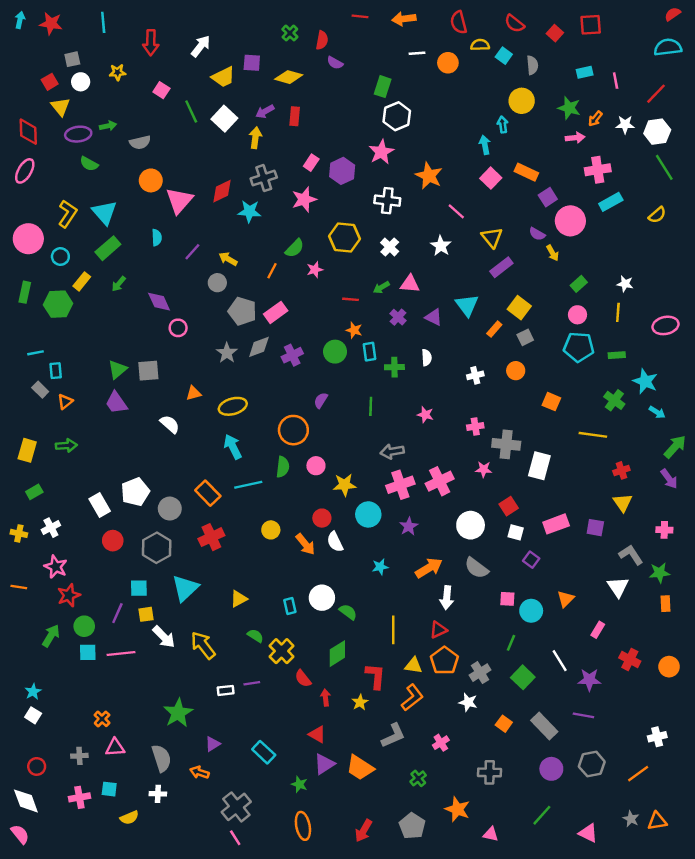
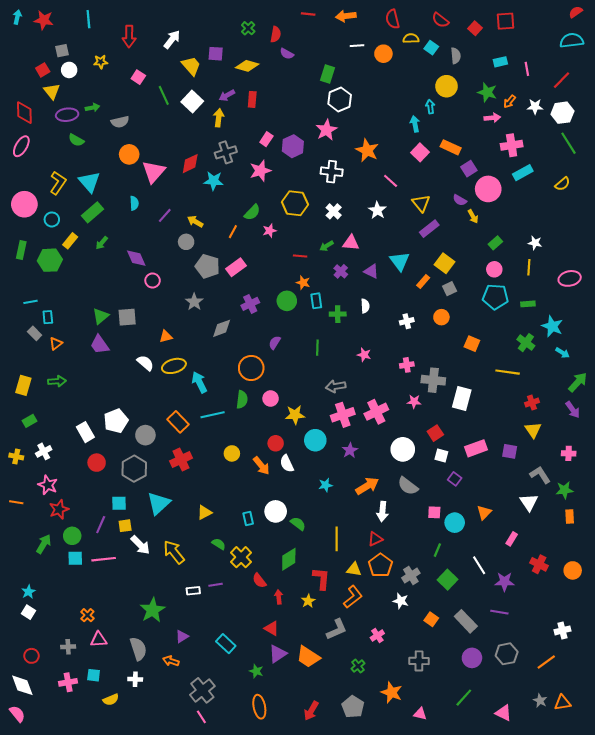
yellow trapezoid: (223, 77) -> (191, 66), turned -105
gray diamond: (259, 347) -> (222, 328), moved
yellow ellipse: (233, 406) -> (174, 366), moved

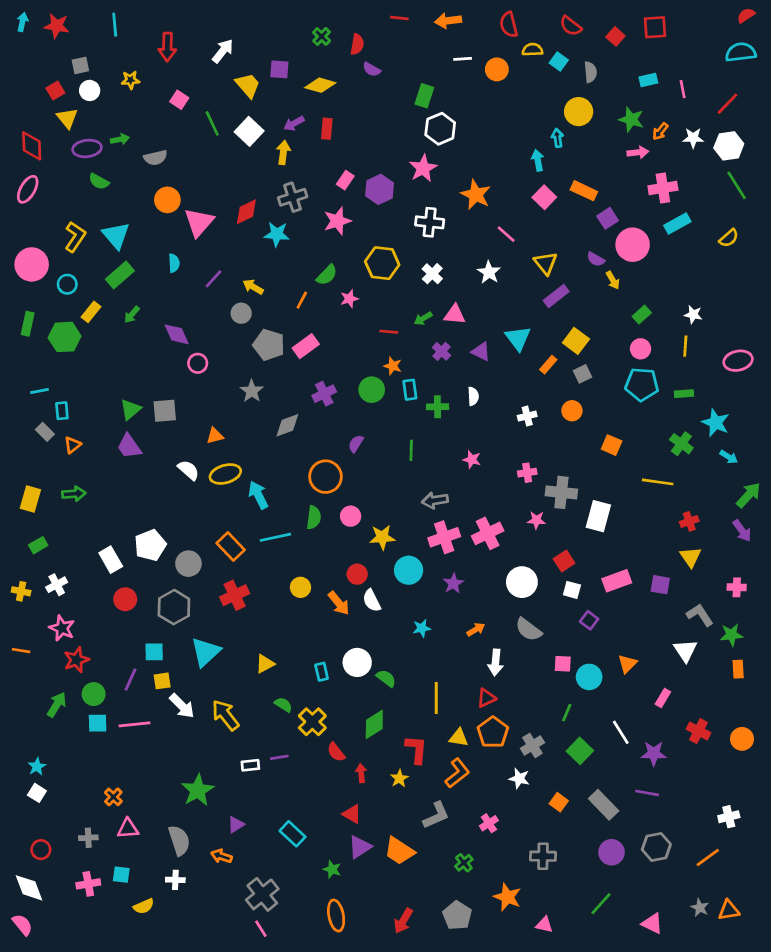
orange arrow: (367, 486) -> (476, 630), size x0.6

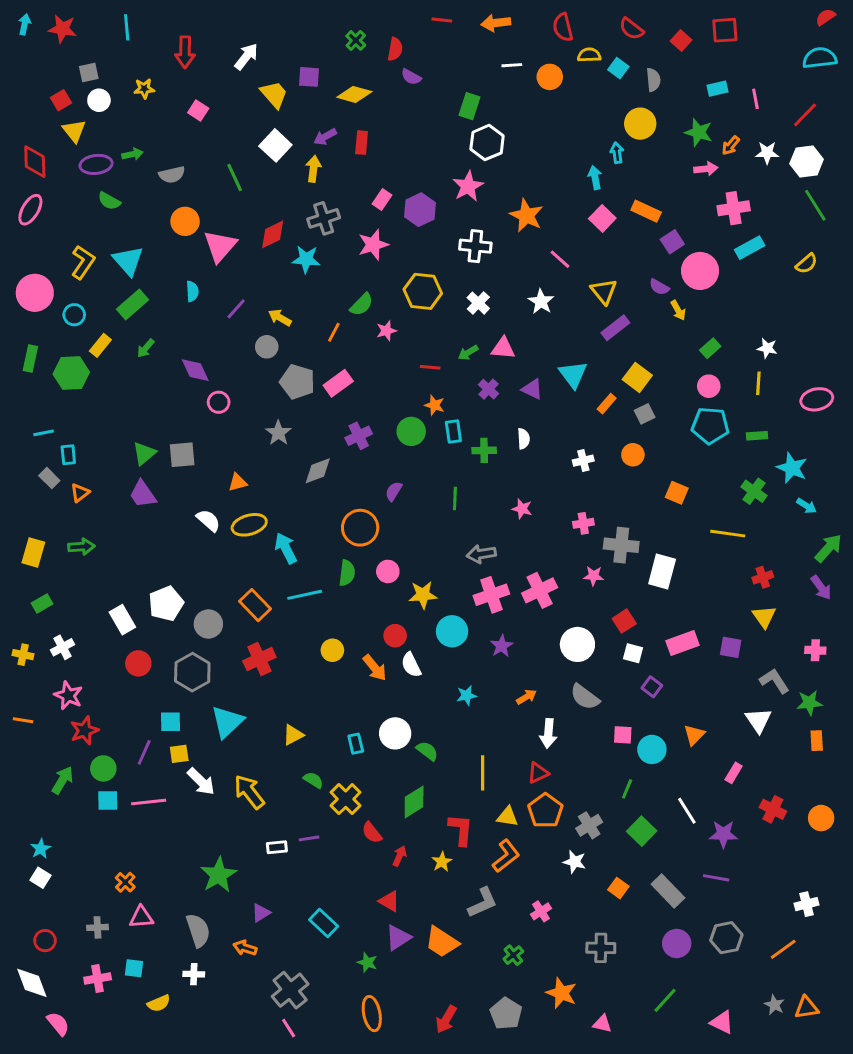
green line: (212, 123) -> (235, 178), moved
red arrow: (361, 773) -> (399, 856), turned 30
pink semicircle: (22, 925) -> (58, 1024), moved

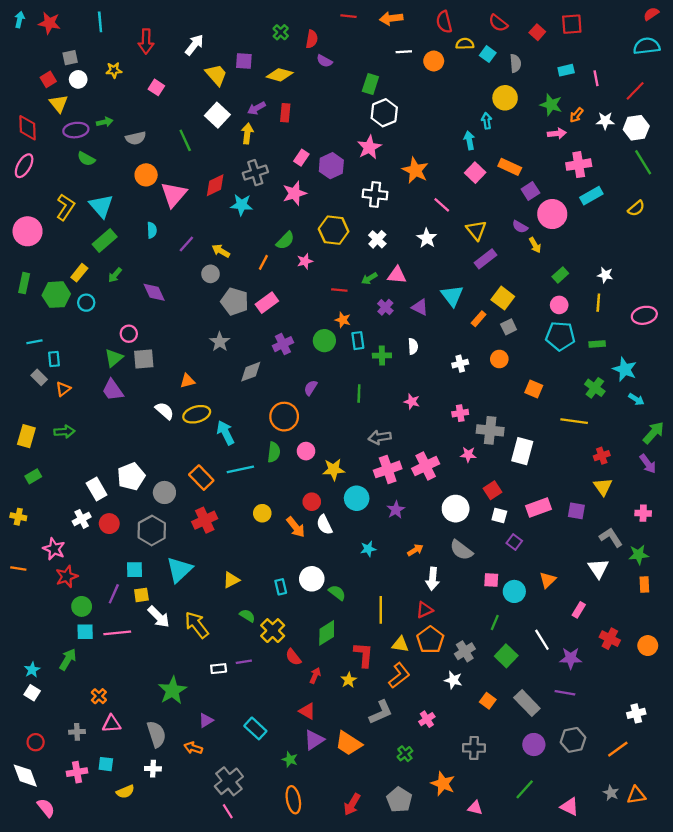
cyan circle: (74, 315) -> (86, 303), moved
pink circle: (219, 402) -> (129, 334), moved
white cross: (62, 647) -> (82, 519), moved
green arrow: (62, 780) -> (68, 659), moved

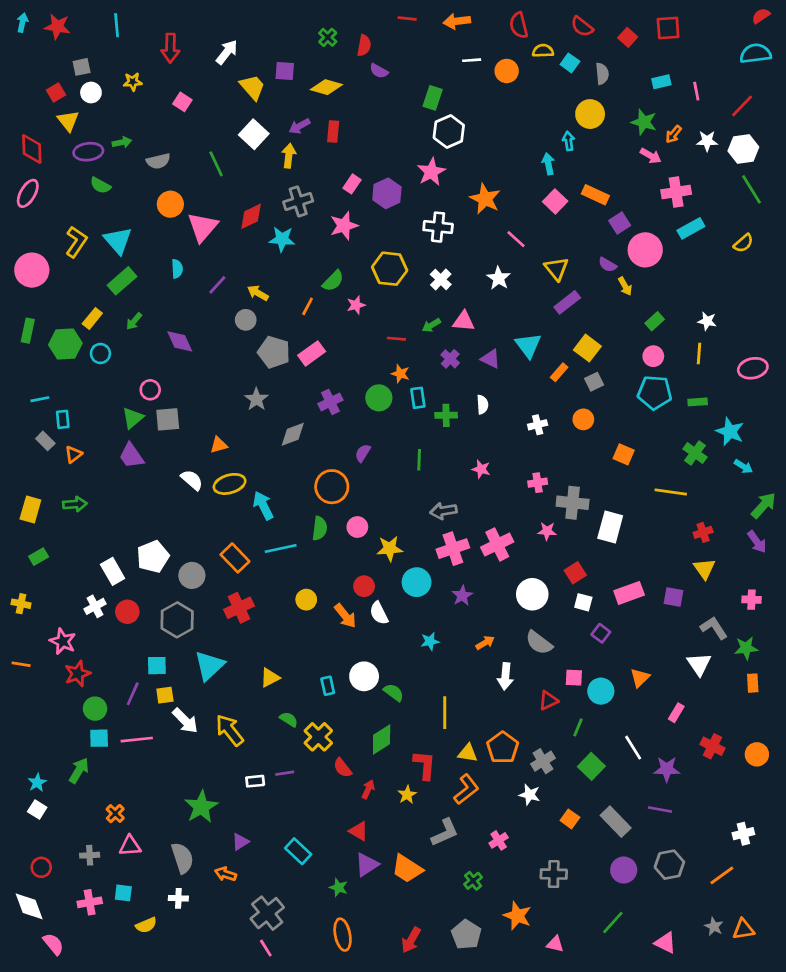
pink arrow: (557, 133) -> (651, 156), turned 36
red triangle: (425, 610) -> (548, 701), moved

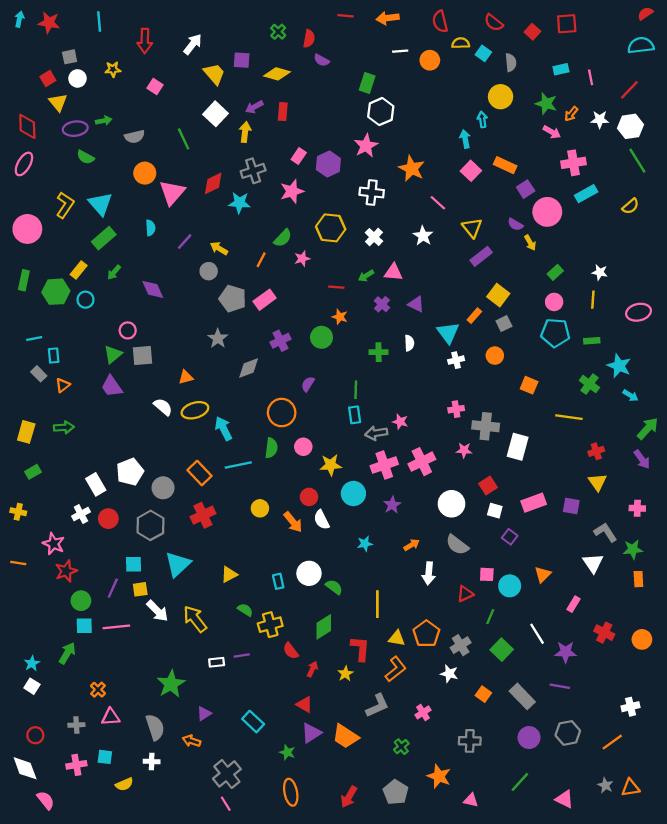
cyan triangle: (528, 345) -> (448, 333), moved
cyan rectangle: (418, 398) -> (355, 415), moved
pink star: (481, 469) -> (400, 422), moved
yellow cross: (318, 737) -> (270, 625), turned 30

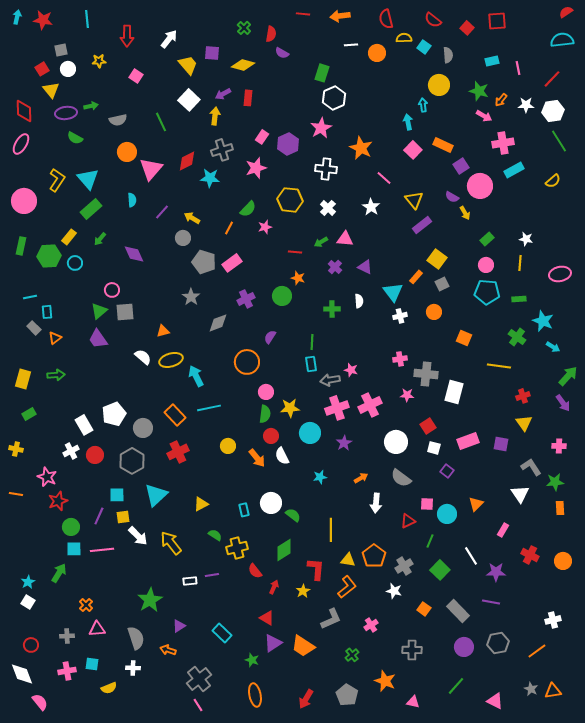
green semicircle: (271, 448) -> (265, 414), moved

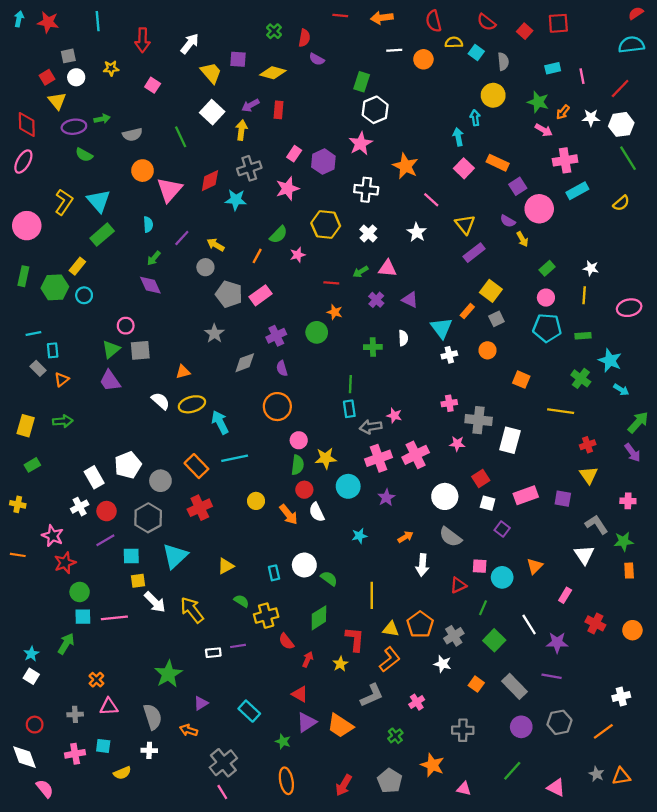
green arrow: (100, 239) -> (154, 258), moved
purple semicircle: (270, 337) -> (282, 368), moved, turned -48
purple line: (99, 516) -> (105, 540), moved, turned 36

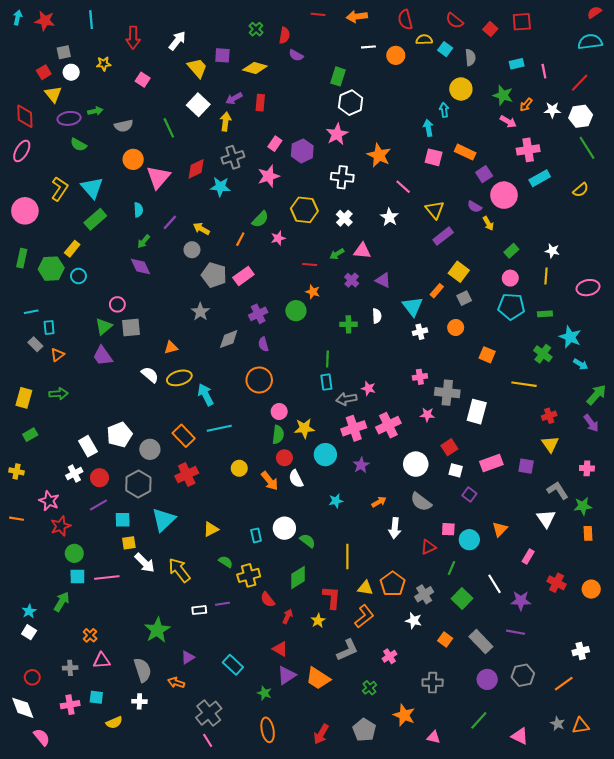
pink square: (464, 168) -> (434, 157), turned -30

